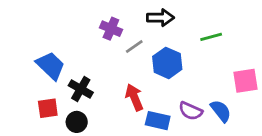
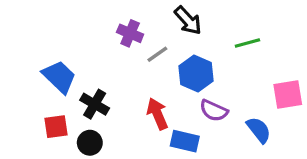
black arrow: (160, 18) -> (188, 20), turned 48
purple semicircle: (191, 111) -> (214, 111), moved

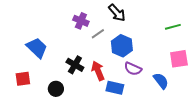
green line: (247, 43) -> (173, 27), moved
black cross: (95, 104) -> (75, 65), moved
red square: (56, 127) -> (23, 79), moved

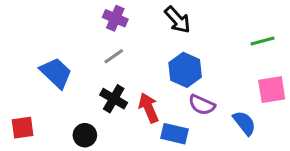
purple cross: (81, 21) -> (115, 18), moved
gray line: (98, 34) -> (114, 56), moved
red square: (23, 79) -> (23, 128), moved

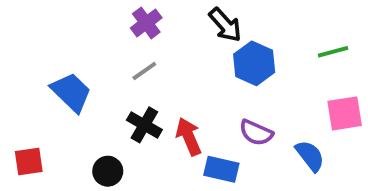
purple cross: (115, 18) -> (146, 23), turned 30
blue hexagon: (185, 70) -> (254, 63), moved

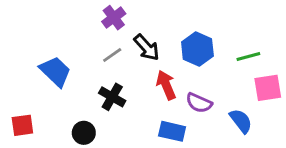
black arrow: (225, 25) -> (147, 48), moved
green line: (333, 52) -> (248, 56), moved
red arrow: (189, 137) -> (166, 85), moved

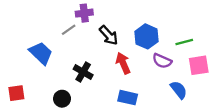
purple cross: (114, 18) -> (84, 13), turned 30
gray line: (112, 55) -> (69, 30), moved
purple semicircle: (199, 103) -> (162, 61), moved

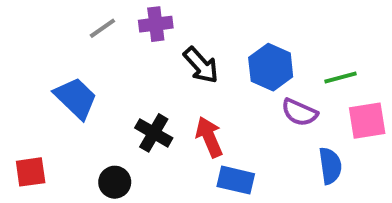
gray line: (69, 30) -> (102, 28), moved
red arrow: (123, 63) -> (209, 137), moved
blue semicircle: (179, 90) -> (330, 166), turned 30

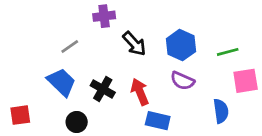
gray line: (102, 28) -> (70, 46), moved
blue trapezoid: (76, 98) -> (61, 82), moved
purple semicircle: (299, 112) -> (182, 81), moved

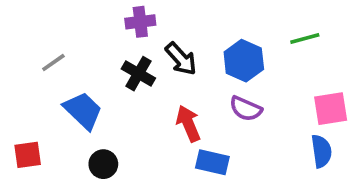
gray line: (70, 46) -> (53, 62), moved
green line: (228, 52) -> (305, 38), moved
black cross: (103, 89) -> (138, 74), moved
blue semicircle: (221, 111) -> (321, 151), moved

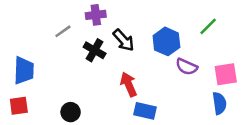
green line: (305, 38) -> (208, 26), turned -30
gray line: (53, 62) -> (63, 31), moved
purple semicircle: (246, 109) -> (187, 67), moved
blue trapezoid: (83, 111) -> (24, 70), moved, turned 48

